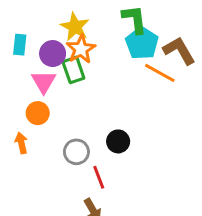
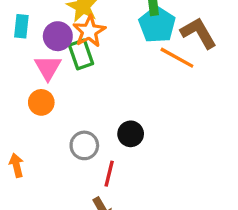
orange arrow: (21, 143) -> (16, 165), moved
red line: (99, 177) -> (109, 174), turned 35

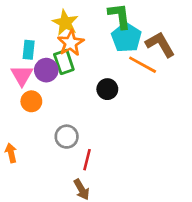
cyan rectangle: (21, 26) -> (29, 50), moved
purple circle: (58, 36) -> (46, 70), moved
pink triangle: (48, 68) -> (22, 76), moved
black circle: (131, 134) -> (107, 89), moved

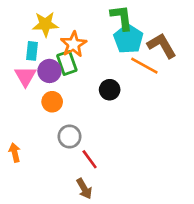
yellow star: (65, 23) -> (45, 24), moved, turned -30
orange circle: (31, 101) -> (52, 102), moved
red line: (87, 160) -> (90, 159), turned -50

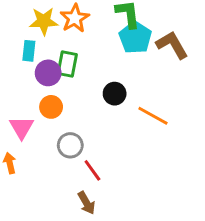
orange star: (74, 44) -> (75, 18), moved
green rectangle: (67, 63) -> (67, 64), turned 30
orange line: (144, 66) -> (153, 116), moved
pink triangle: (25, 76) -> (22, 128), moved

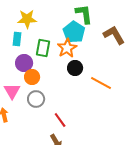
orange star: (75, 18) -> (67, 48), moved
cyan pentagon: (135, 37) -> (74, 32), moved
purple circle: (48, 73) -> (24, 63), moved
gray circle: (70, 145) -> (36, 99), moved

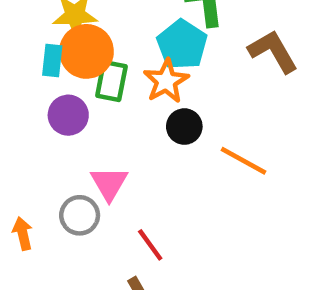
orange circle: (32, 77) -> (86, 51), moved, size x1.5
pink triangle: (12, 91) -> (109, 183), moved
gray circle: (36, 99) -> (80, 215), moved

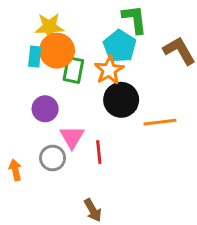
purple circle: (68, 115) -> (45, 109), moved
black circle: (184, 127) -> (121, 100), size x1.5
orange line: (243, 161) -> (160, 122), turned -36
red line: (150, 245) -> (99, 152), moved, turned 30

